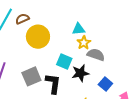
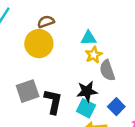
brown semicircle: (22, 19) -> (46, 22), moved
gray semicircle: (96, 55) -> (107, 70), turned -132
cyan square: (64, 61) -> (86, 108), moved

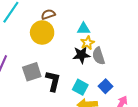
black star: (87, 91) -> (81, 55), moved

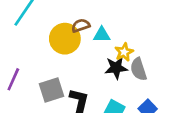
brown semicircle: (48, 14) -> (81, 26), moved
cyan triangle: (84, 29) -> (102, 35), moved

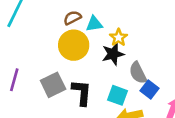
yellow circle: (65, 39) -> (74, 45), moved
gray semicircle: (138, 69) -> (138, 73), moved

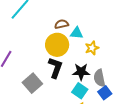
black star: (113, 54) -> (81, 72), moved
gray square: (53, 85) -> (32, 83), moved, turned -30
black L-shape: (82, 93) -> (55, 68), moved

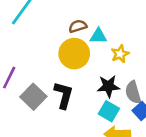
black L-shape: (55, 68) -> (64, 95), moved
gray square: (32, 83) -> (33, 97), moved

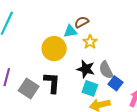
brown semicircle: (78, 26) -> (82, 22), moved
black star: (108, 86) -> (86, 69), turned 30

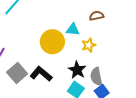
brown semicircle: (82, 22) -> (97, 16), moved
black L-shape: (52, 83) -> (41, 74), turned -70

